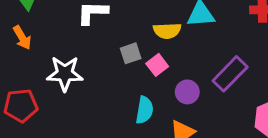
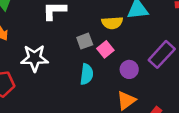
cyan semicircle: (144, 110) -> (87, 74), moved

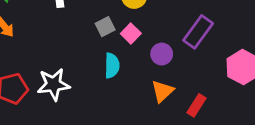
white star: (35, 58) -> (54, 84), moved

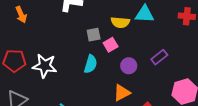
purple rectangle: (198, 32) -> (159, 57), size x0.7

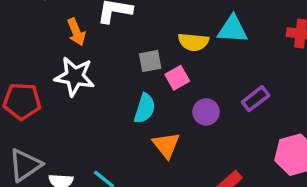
orange arrow: (21, 15) -> (76, 32), moved
white star: (45, 66) -> (75, 76), moved
orange triangle: (122, 93) -> (166, 145), moved, turned -42

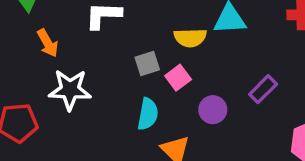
orange arrow: (76, 32) -> (48, 43), moved

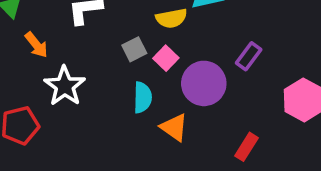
white star: (70, 90) -> (65, 86), turned -30
purple circle: (213, 110) -> (204, 83), size x1.6

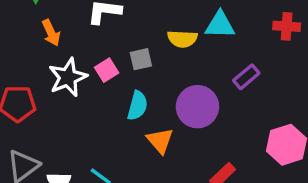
purple rectangle: (249, 56) -> (246, 77), moved
pink square: (166, 58) -> (107, 70), moved

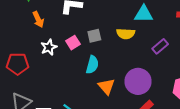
yellow semicircle: (182, 39) -> (126, 34), moved
white star: (68, 77) -> (49, 47), size x0.7
purple circle: (197, 107) -> (138, 81), moved

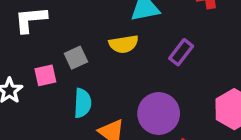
pink square: (73, 43) -> (45, 75), turned 32

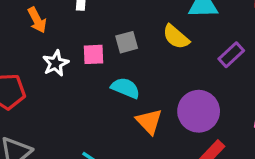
yellow semicircle: (124, 44) -> (176, 37), turned 40
cyan semicircle: (83, 103) -> (125, 88), turned -80

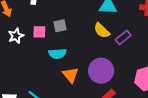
yellow semicircle: (176, 37) -> (102, 31), moved
cyan semicircle: (125, 88) -> (57, 54), turned 150

